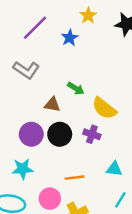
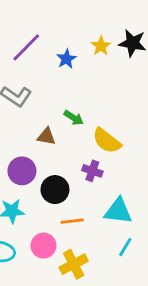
yellow star: (88, 15) -> (101, 46), moved
black circle: (60, 134) -> (55, 190), moved
cyan triangle: (114, 169) -> (118, 211), size x1.5

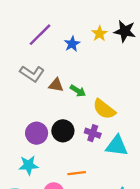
brown triangle: (46, 136) -> (56, 85), moved
black circle: (55, 190) -> (63, 131), moved
cyan triangle: (118, 211) -> (117, 146), moved

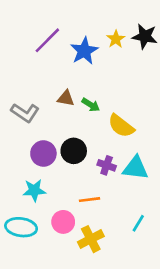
blue star: (72, 44) -> (84, 51), size x1.5
gray L-shape: (32, 74) -> (25, 113), moved
purple cross: (93, 133) -> (107, 165), moved

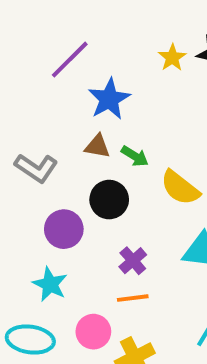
blue star: (84, 51) -> (109, 99), moved
black circle: (74, 151) -> (109, 200), moved
purple cross: (107, 165) -> (133, 261), moved, turned 30
cyan star: (34, 190) -> (50, 284), turned 30

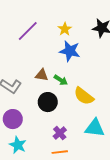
yellow star: (172, 58) -> (65, 29), moved
blue star: (109, 99) -> (70, 51), moved, turned -30
purple circle: (64, 229) -> (13, 119), moved

